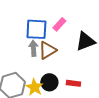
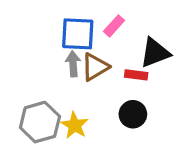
black circle: (49, 82) -> (133, 114), moved
red rectangle: (73, 83) -> (136, 75), moved

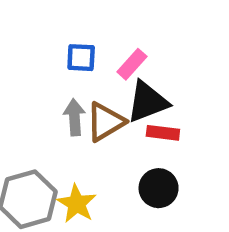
blue square: (78, 34) -> (81, 58), moved, size x0.6
black triangle: (155, 53) -> (147, 102), moved

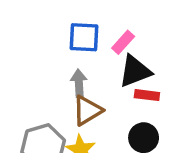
blue square: (81, 58) -> (84, 37), size x1.4
brown triangle: (105, 122) -> (87, 110), moved

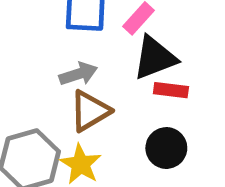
gray arrow: (79, 83) -> (78, 74), turned 76

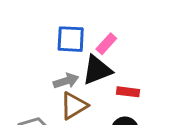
black triangle: (155, 58) -> (97, 70), moved

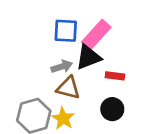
pink rectangle: (106, 44) -> (96, 35), size x1.6
brown triangle: (74, 106) -> (68, 88), turned 45

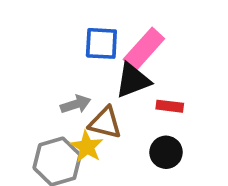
gray arrow: (62, 67) -> (76, 104), moved
yellow star: (63, 118) -> (87, 147), moved

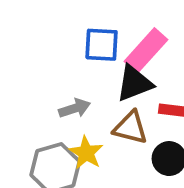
brown triangle: (105, 123) -> (130, 128), moved

